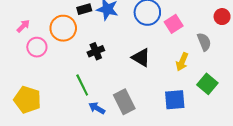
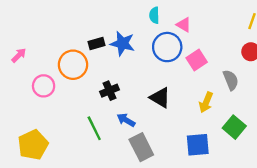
pink arrow: (23, 26) -> (19, 55), moved
yellow pentagon: (27, 100) -> (33, 145), turned 30
blue arrow: (97, 108) -> (126, 120), moved

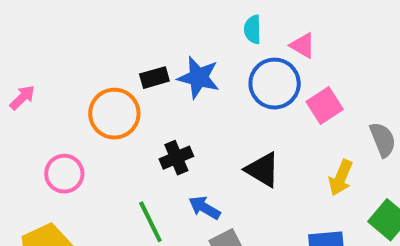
pink circle: (44, 86) -> (64, 174), moved

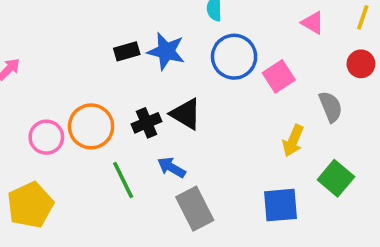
pink triangle: (303, 45) -> (313, 23), moved
orange circle: (114, 114) -> (91, 126), moved
black triangle: (263, 170) -> (186, 114), moved

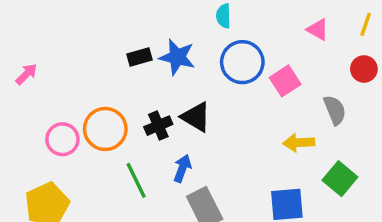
yellow arrow: (293, 141) -> (299, 143), turned 64
blue arrow: (171, 168) -> (182, 168), turned 80

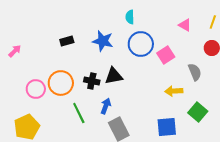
black rectangle: (140, 57) -> (67, 41), moved
black triangle: (196, 117) -> (114, 76), turned -42
black cross: (158, 126) -> (92, 81), turned 35

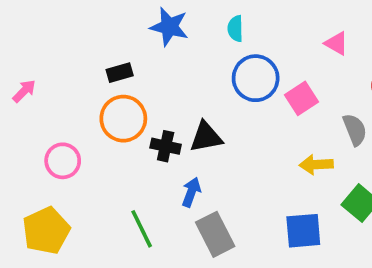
blue star: (103, 41) -> (169, 27), moved
orange circle: (61, 83) -> (123, 119), moved
green line: (79, 113) -> (142, 229), moved

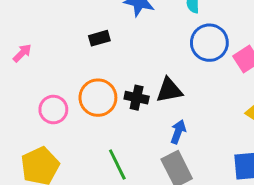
orange circle: (123, 119) -> (98, 98), moved
blue arrow: (191, 192) -> (178, 132), moved

